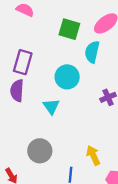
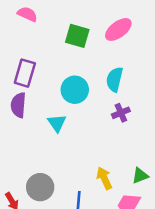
cyan semicircle: (92, 52) -> (114, 79), moved
gray circle: (40, 151) -> (40, 187), moved

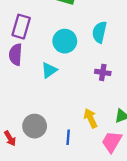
purple cross: (121, 113) -> (103, 72), moved, turned 32
cyan triangle: (57, 123) -> (49, 70), turned 30

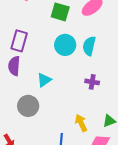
cyan circle: (65, 41) -> (65, 45), moved
gray circle: (35, 126) -> (28, 106), moved

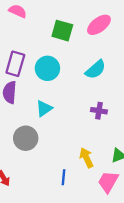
cyan circle: (65, 45) -> (47, 68), moved
cyan semicircle: (89, 46) -> (96, 69), turned -144

